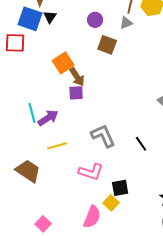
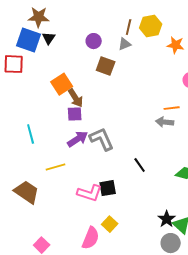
purple arrow: (48, 118) -> (78, 139), moved
gray L-shape: (103, 136) -> (102, 139), moved
black square: (120, 188) -> (108, 188), moved

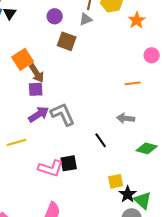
orange star: (176, 45) -> (137, 20), turned 30
gray arrow: (165, 122) -> (126, 118), moved
yellow square: (110, 224) -> (116, 181), moved, turned 35

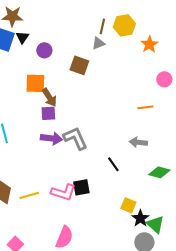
purple circle: (55, 16) -> (44, 50), moved
orange square: (23, 59) -> (35, 83), turned 35
purple arrow: (39, 114) -> (51, 138), turned 40
yellow line: (17, 142) -> (29, 195), moved
yellow square: (116, 181) -> (128, 205), turned 35

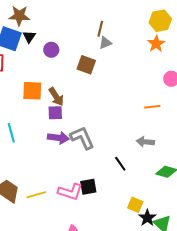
yellow hexagon: (124, 25) -> (160, 21), moved
brown line: (102, 26) -> (100, 29), moved
orange square: (35, 83) -> (32, 91), moved

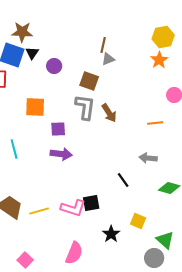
brown arrow: (56, 97) -> (109, 113), moved
gray L-shape: (82, 138) -> (85, 107), moved, turned 32
black star: (147, 218) -> (111, 234), moved

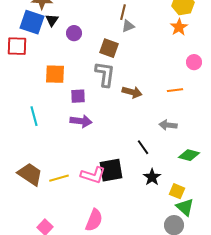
brown arrow: (109, 113) -> (132, 92), moved, turned -42
black square: (91, 203) -> (111, 170), size x1.4
yellow square: (138, 221) -> (177, 191), moved
black star: (111, 234) -> (152, 177), moved

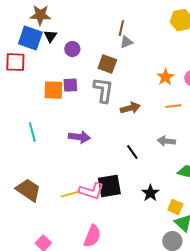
orange star: (179, 27) -> (165, 77), moved
brown arrow: (132, 92) -> (130, 108), turned -30
purple square: (78, 96) -> (70, 85), moved
black line: (143, 147) -> (132, 152), moved
yellow line: (59, 178) -> (70, 194), moved

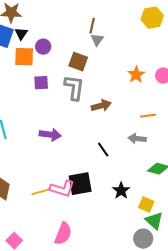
gray triangle: (126, 42) -> (97, 40), turned -32
orange square: (53, 90) -> (24, 57), moved
orange line: (173, 106) -> (148, 116), moved

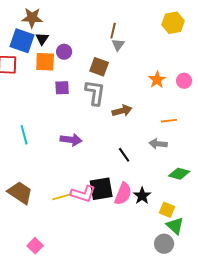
pink semicircle: (63, 234) -> (123, 194), moved

